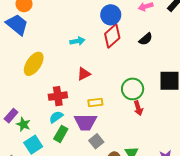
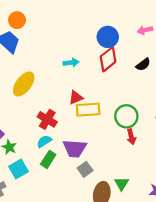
red cross: (58, 96) -> (47, 119), turned 36
yellow rectangle: (95, 102) -> (88, 110), moved, size x1.5

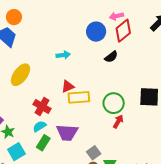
pink arrow: (145, 30) -> (116, 16), moved
red diamond: (108, 59) -> (123, 31), moved
black semicircle: (143, 64) -> (111, 57), moved
red arrow: (131, 137) -> (118, 122), turned -136
gray square: (85, 169) -> (94, 153), moved

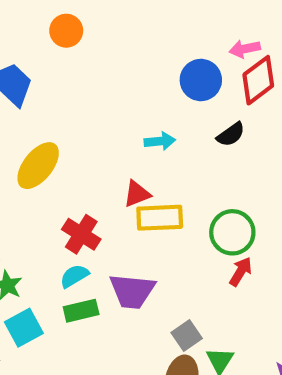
orange circle: (14, 17) -> (66, 31), moved
cyan arrow: (63, 55) -> (160, 141), moved
green rectangle: (43, 143) -> (81, 311), turned 42

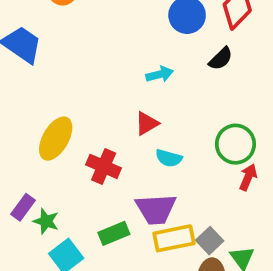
yellow ellipse: (38, 166) -> (56, 139), moved
yellow rectangle: (160, 218) -> (174, 238), moved
cyan semicircle: (74, 276) -> (169, 158), moved, turned -125

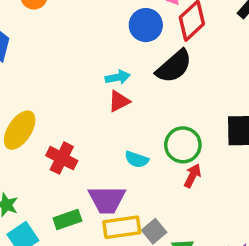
black semicircle: (221, 59) -> (174, 66), size x1.6
red triangle: (147, 123) -> (119, 101), moved
cyan semicircle: (169, 158) -> (137, 159), moved

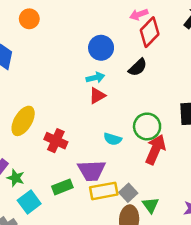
blue circle: (146, 25) -> (101, 48), moved
black semicircle: (174, 66) -> (138, 67), size x0.7
red arrow: (193, 176) -> (155, 149), size x1.6

